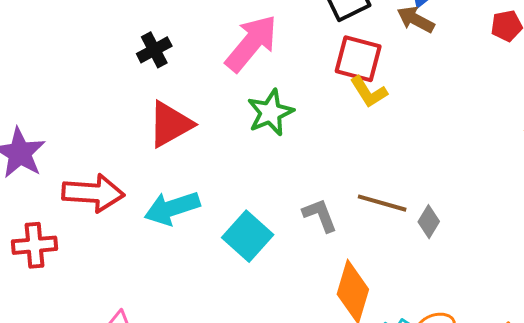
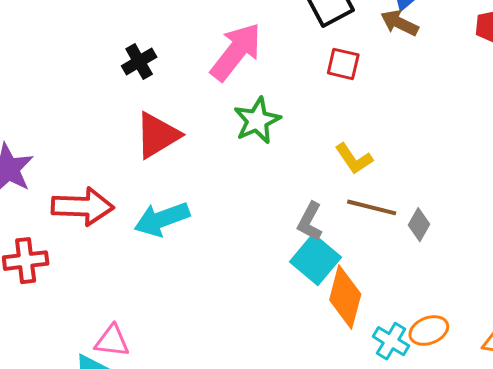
red square: (358, 59) -> (343, 64), size x0.7
yellow L-shape: (369, 92) -> (354, 159), moved
gray L-shape: (320, 215) -> (310, 222), turned -129
cyan square: (248, 236) -> (316, 259), moved

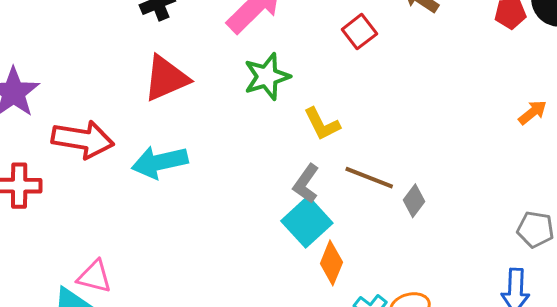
red square: (343, 64) -> (359, 32), turned 32
yellow L-shape: (354, 159) -> (322, 124), moved
orange diamond: (345, 297) -> (331, 263), size x0.7

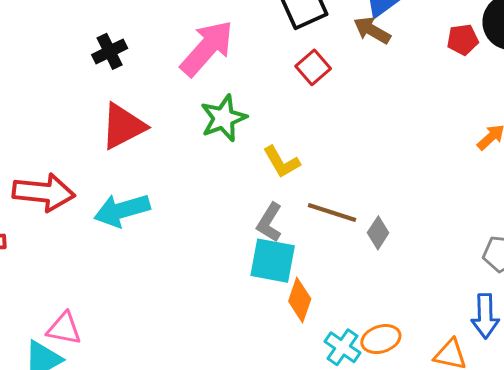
cyan square: (307, 222) -> (273, 261), turned -33

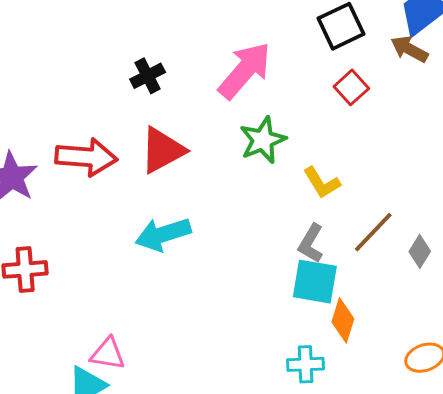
red arrow: (44, 192) -> (86, 157), moved
brown line: (332, 212) -> (373, 232), turned -63
cyan cross: (342, 347) -> (306, 364), moved, turned -36

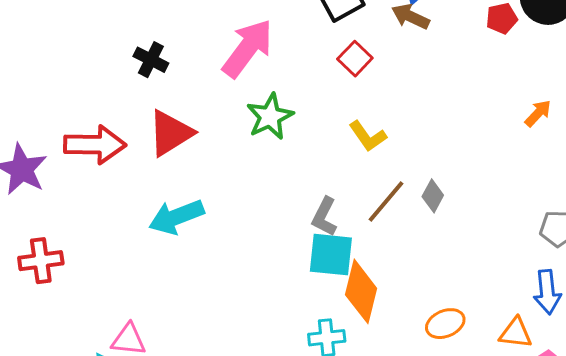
black cross: (148, 76) -> (151, 60), turned -32
yellow L-shape: (322, 183) -> (368, 136), moved
gray diamond: (420, 251) -> (433, 196), moved
orange diamond: (343, 320) -> (361, 291), size x1.4

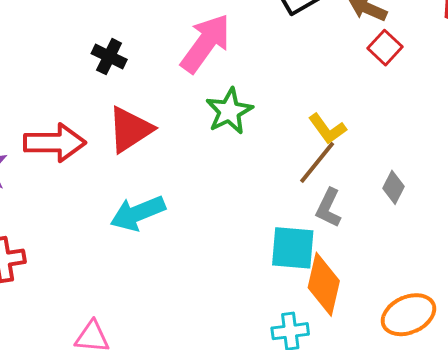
red square: (355, 59) -> (385, 48), moved
brown line: (386, 202) -> (317, 162), moved
gray L-shape: (324, 217) -> (329, 208), moved
orange ellipse: (445, 324) -> (408, 315), size x1.4

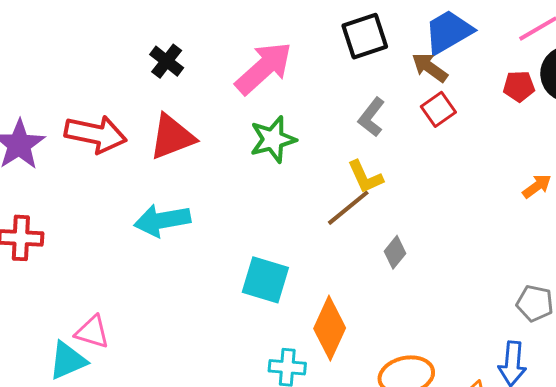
gray diamond: (394, 187) -> (395, 252), moved
gray L-shape: (329, 208) -> (371, 117), moved
cyan square: (293, 248) -> (265, 280), moved

